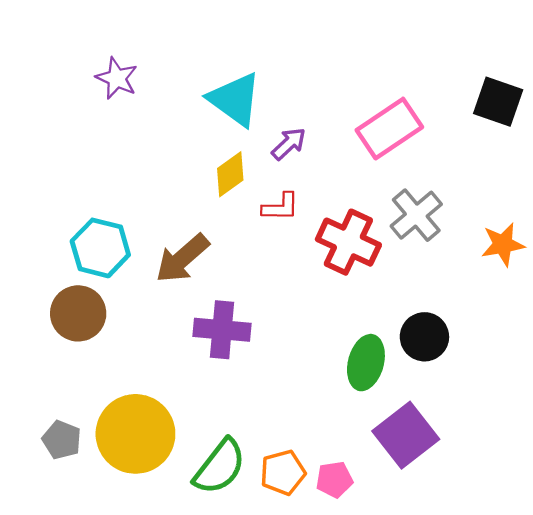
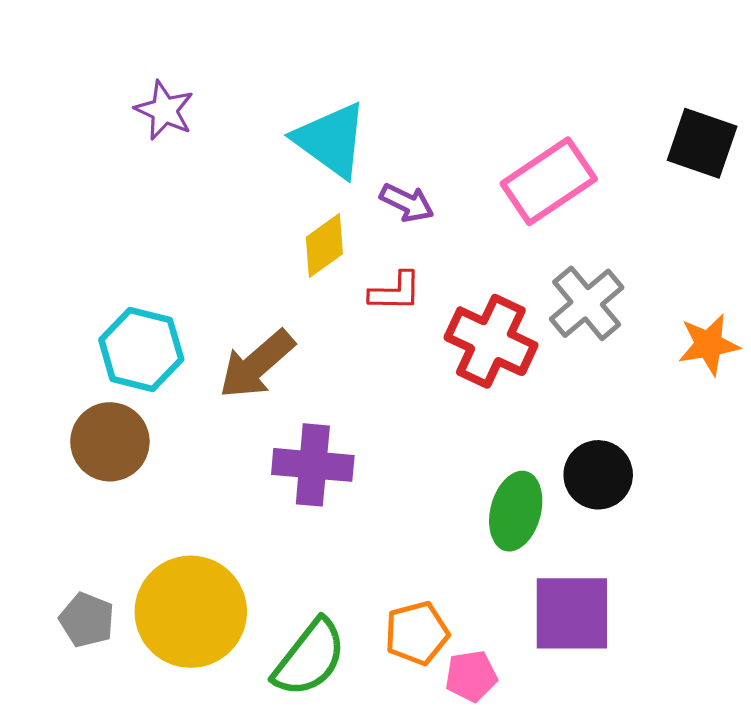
purple arrow: (289, 144) -> (407, 203), turned 69
purple square: (406, 435) -> (572, 613), turned 38
orange pentagon: (283, 473) -> (417, 633), moved

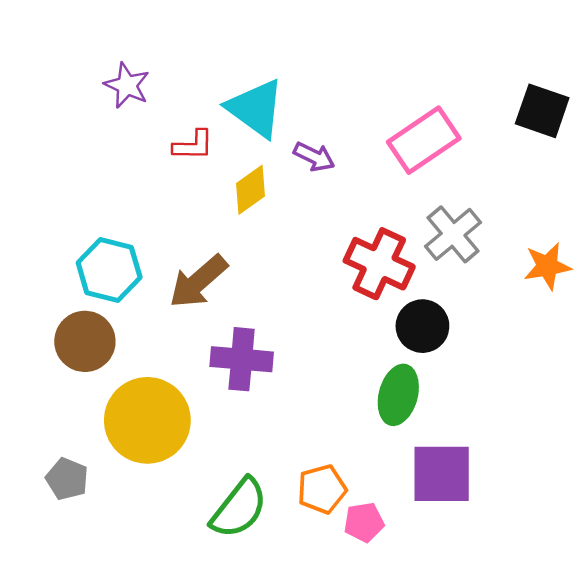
red L-shape: (395, 292) -> (193, 145), moved
black circle: (598, 475) -> (422, 326), moved
yellow circle: (191, 612) -> (147, 420), moved

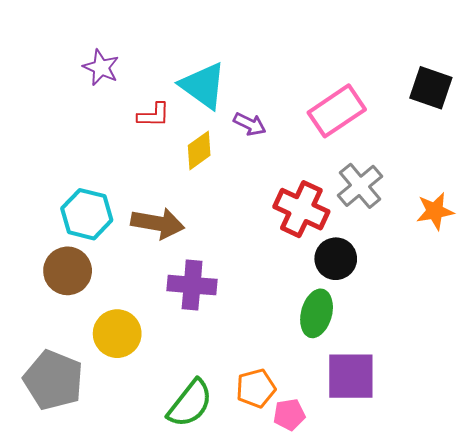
brown arrow: (198, 282) -> (158, 223), turned -129
yellow circle: (147, 420) -> (117, 334), size x0.7
gray pentagon: (67, 479) -> (53, 380), size x1.8

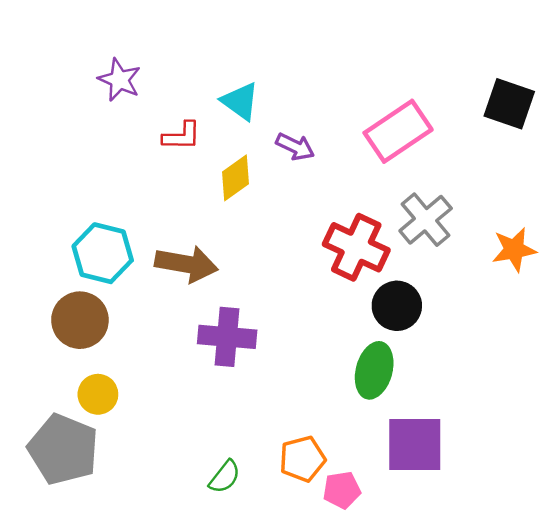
cyan triangle: (203, 86) -> (240, 101), size x0.7
yellow circle: (117, 334) -> (98, 394), moved, size x0.7
green semicircle: (190, 403) -> (225, 477), size x0.6

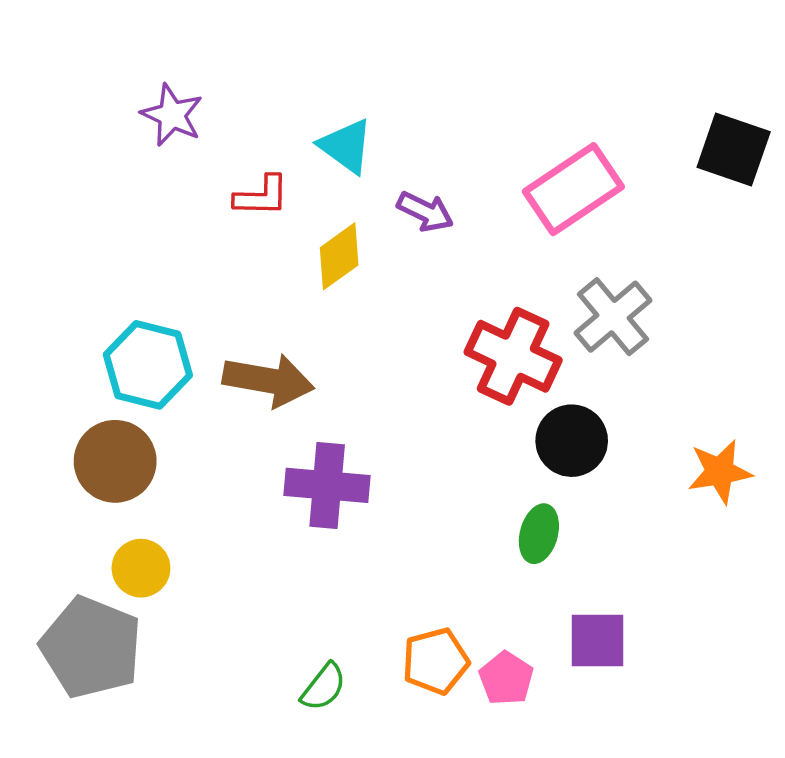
orange star: (514, 250) -> (720, 472), moved
green ellipse: (374, 370) -> (539, 534), size x0.7
purple square: (415, 445) -> (598, 640), size x0.7
pink pentagon: (342, 490) -> (506, 678), moved, turned -30

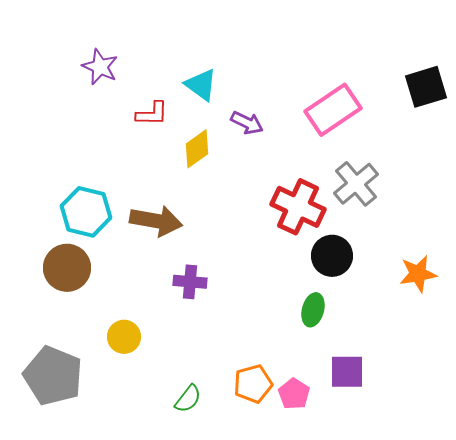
black square: (734, 150) -> (426, 87), turned -36
purple cross: (327, 485) -> (190, 282), size x0.7
yellow circle: (141, 568) -> (124, 337), moved

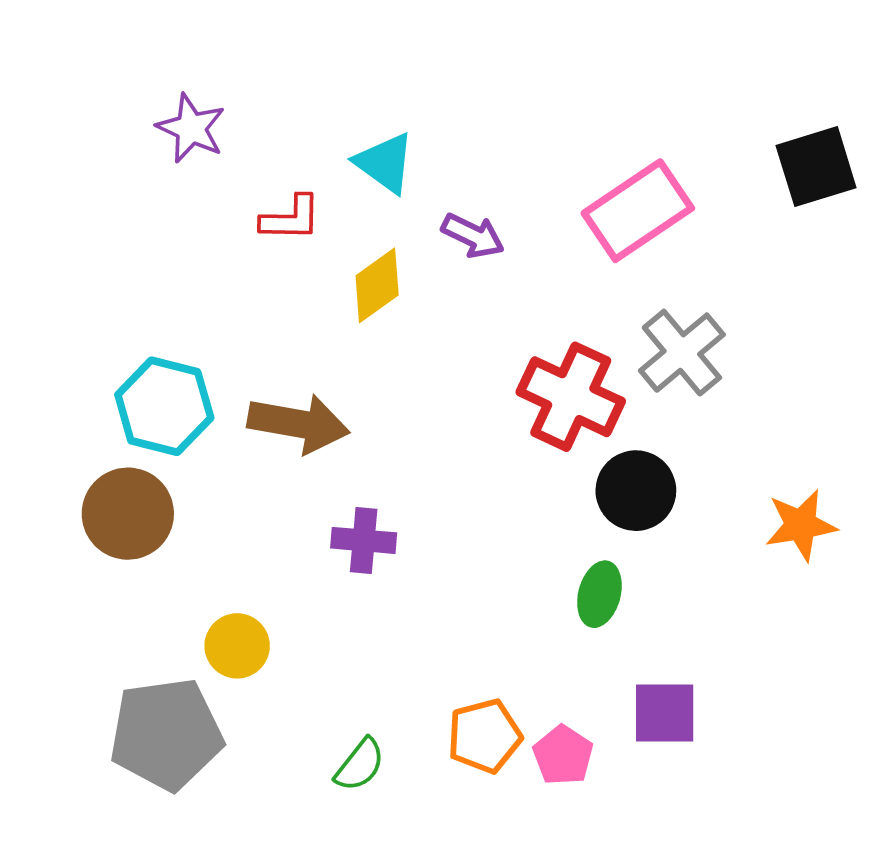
gray pentagon: (53, 376) -> (166, 734), moved, turned -30

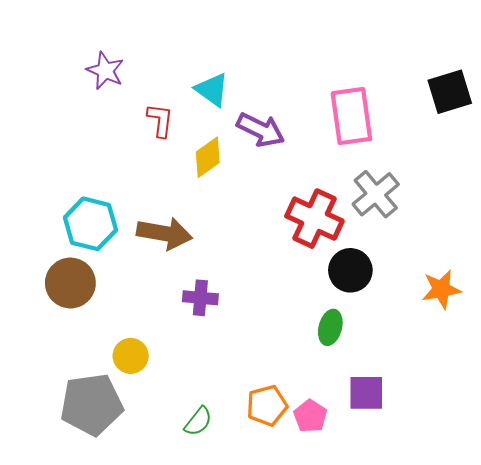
pink rectangle: (638, 211) -> (351, 116), turned -64
red L-shape: (291, 218) -> (160, 120), turned -84
purple arrow: (473, 236) -> (261, 130), size x1.4

